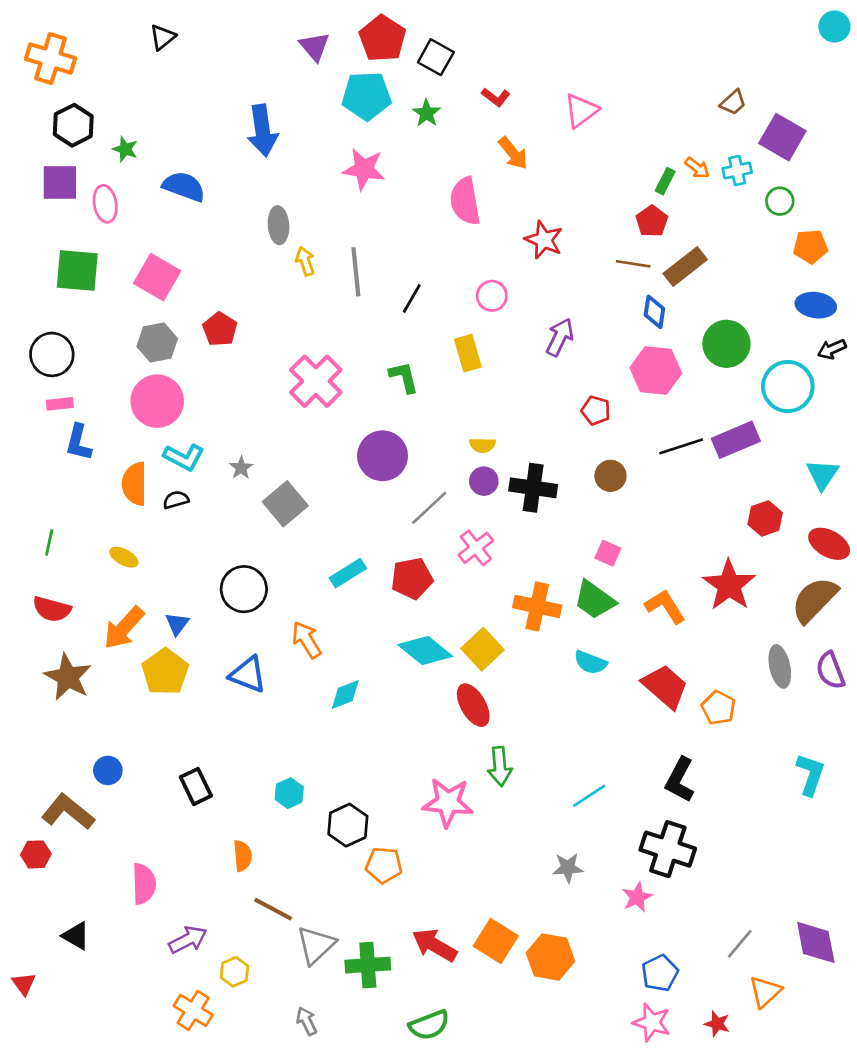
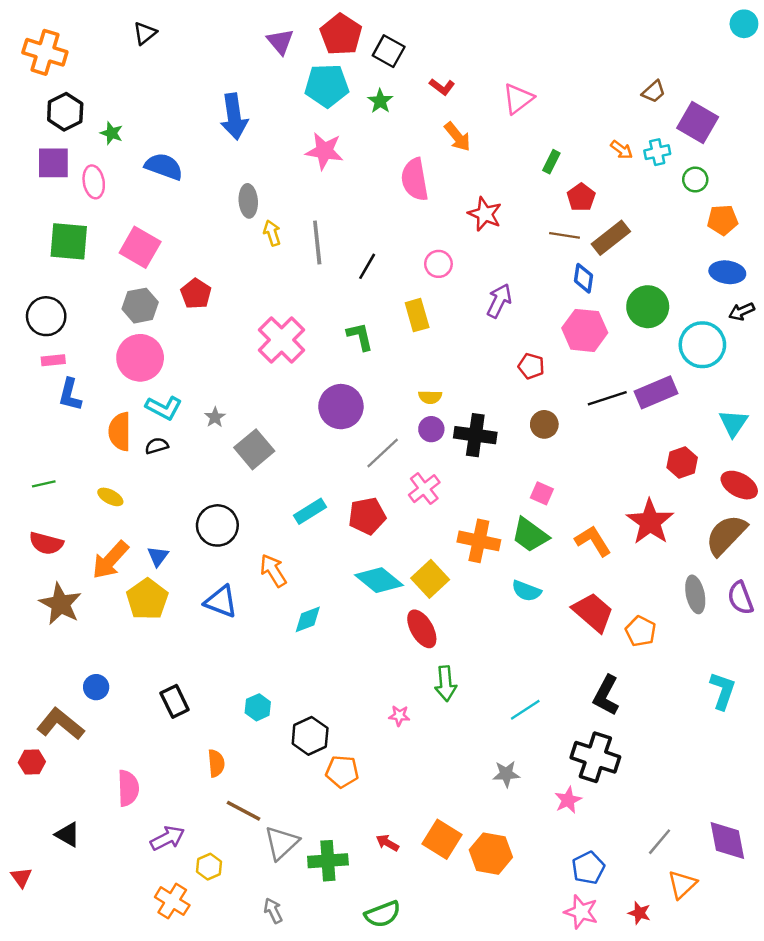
green rectangle: (665, 181) -> (551, 162), moved
green line: (49, 542) -> (44, 484), turned 65
pink star: (448, 802) -> (399, 716), size x0.5
red arrow: (434, 945) -> (387, 843), size x0.6

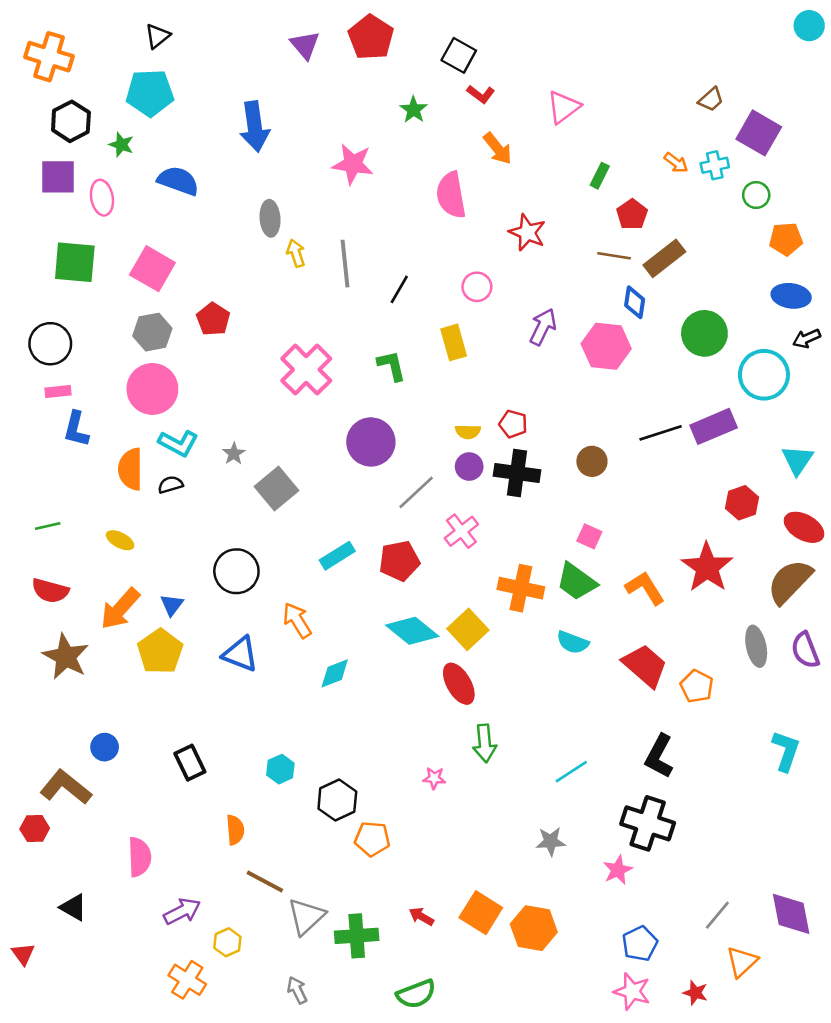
black square: (389, 51) -> (459, 55), moved
cyan pentagon: (327, 86) -> (150, 93), moved
pink hexagon: (585, 330) -> (606, 346), moved
red pentagon: (531, 366) -> (513, 424), moved

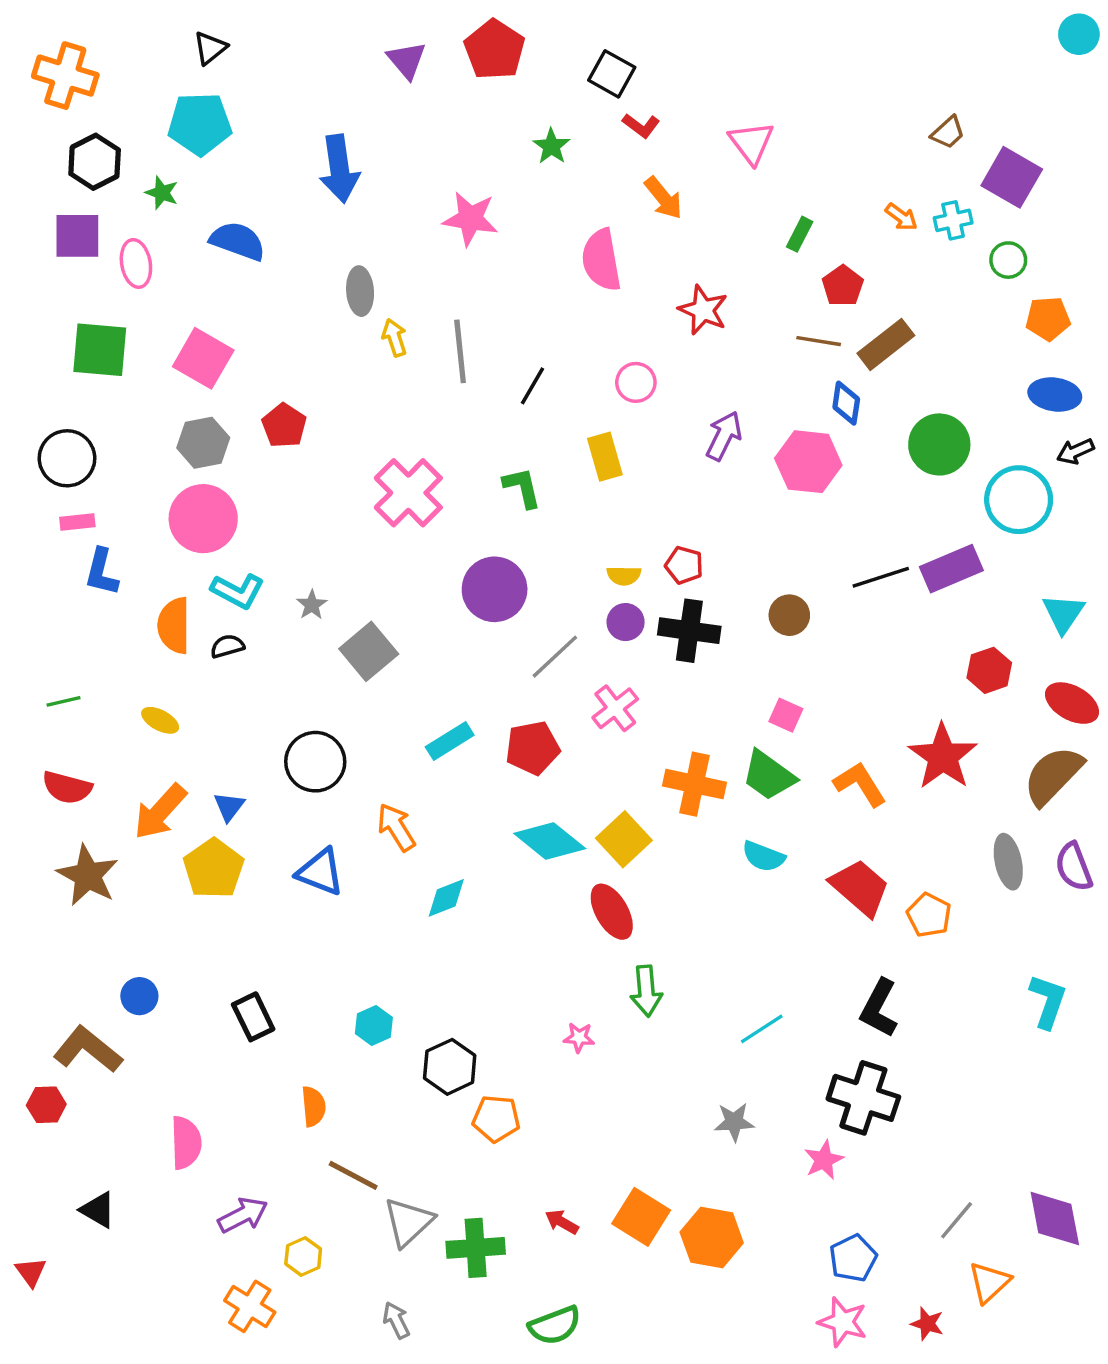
pink triangle: (564, 107) -> (751, 143), turned -30

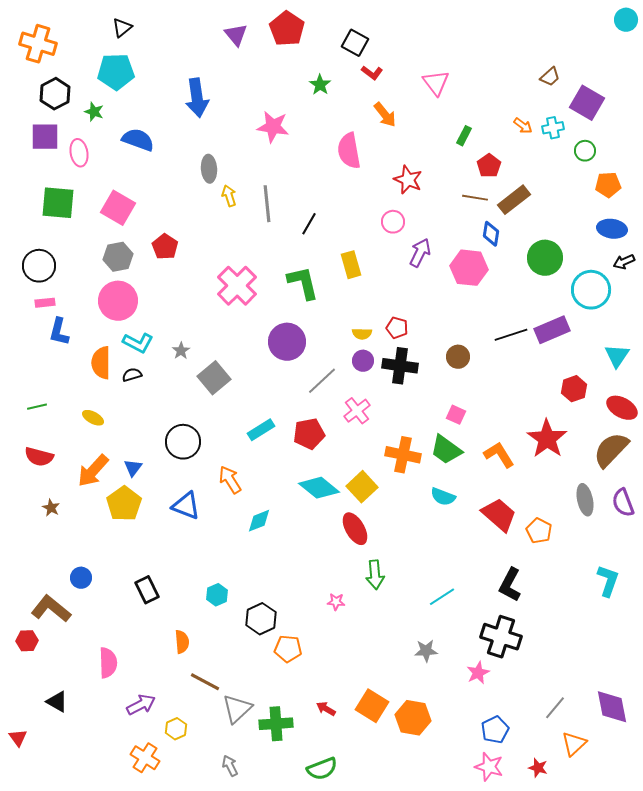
pink circle: (636, 382) -> (393, 222), moved
green L-shape: (522, 488) -> (303, 283), size x1.4
brown star: (88, 875) -> (51, 508), size x0.5

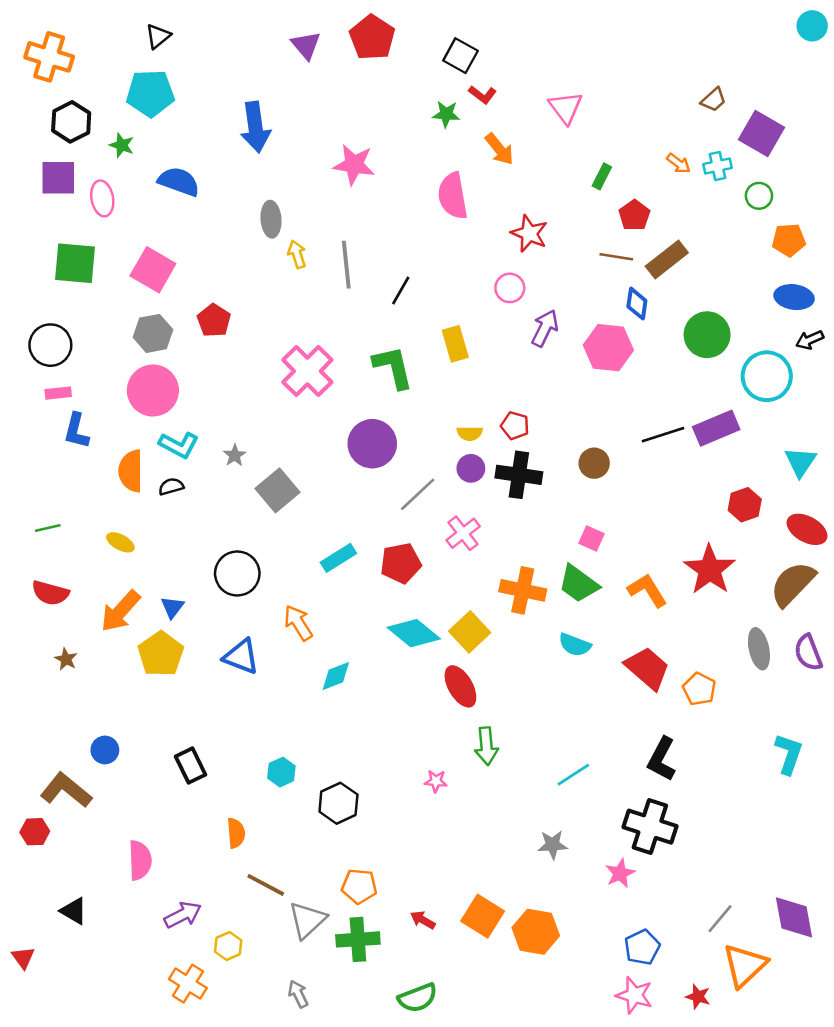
green star: (320, 85) -> (446, 114), moved, turned -30
orange pentagon: (288, 649) -> (359, 886), moved
orange triangle: (574, 744) -> (745, 965), size x1.4

